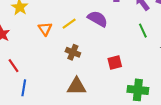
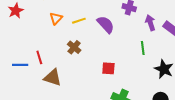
red line: (13, 66) -> (39, 57), moved
brown triangle: (77, 86) -> (53, 78), moved
blue line: (24, 88) -> (20, 65), turned 63

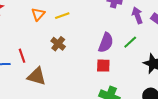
purple semicircle: (106, 24) -> (106, 43), moved, turned 66
green line: (143, 48) -> (130, 42), turned 56
red square: (108, 68) -> (103, 66), moved

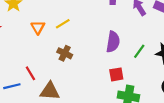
green line: (130, 42) -> (139, 51), moved
red square: (103, 66) -> (116, 74), moved

